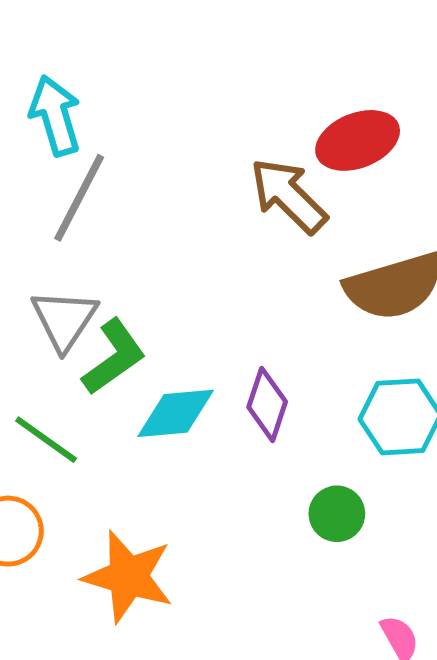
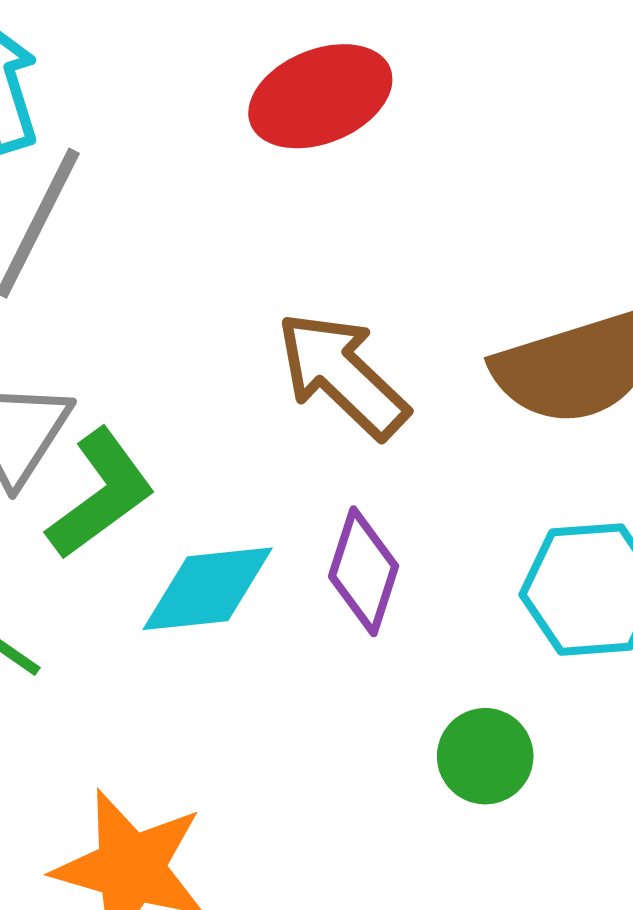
red ellipse: (358, 140) -> (320, 96), moved
brown arrow: (288, 196) -> (342, 375), moved

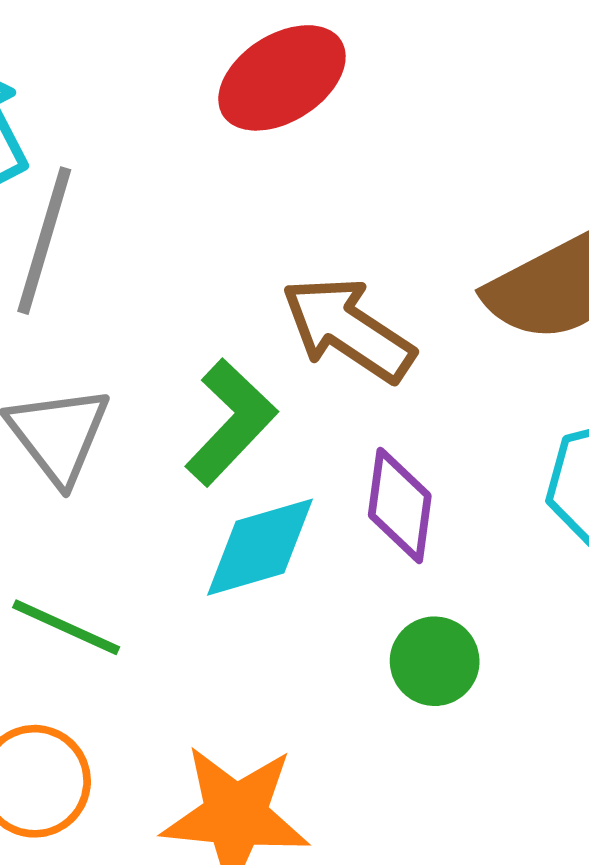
green L-shape: (101, 494) -> (231, 422), moved
green circle: (485, 756) -> (435, 661), moved

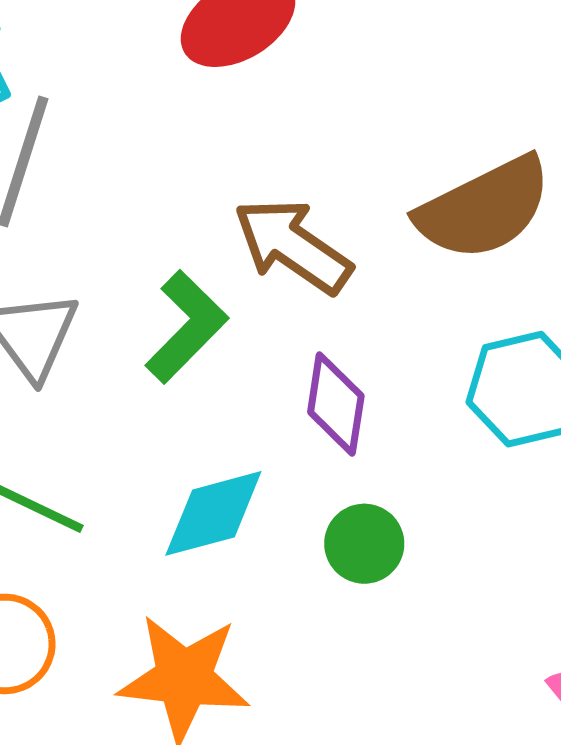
cyan diamond: (260, 547) -> (213, 513), moved

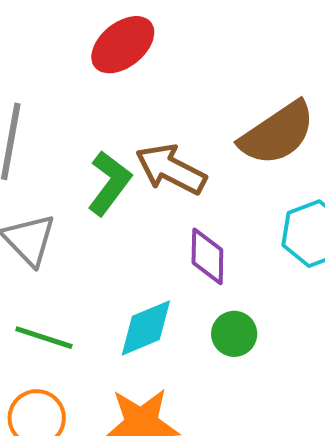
green L-shape: (186, 327) -> (109, 183), moved

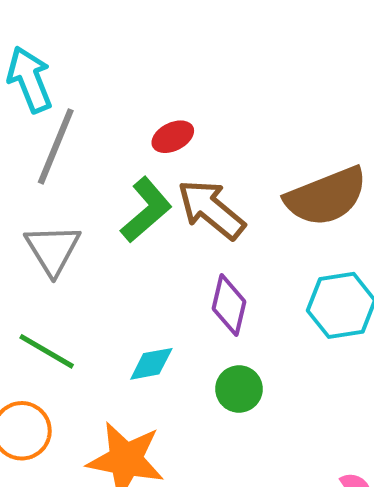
red ellipse: (123, 45) -> (173, 137), moved, size x0.6
cyan diamond: (146, 328) -> (151, 364), size x0.7

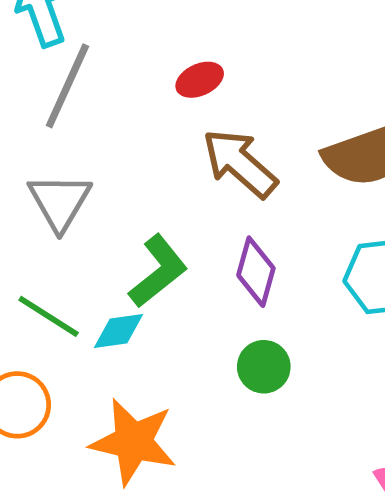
green L-shape: (146, 210) -> (158, 271), moved
cyan diamond: (151, 364) -> (119, 331), moved

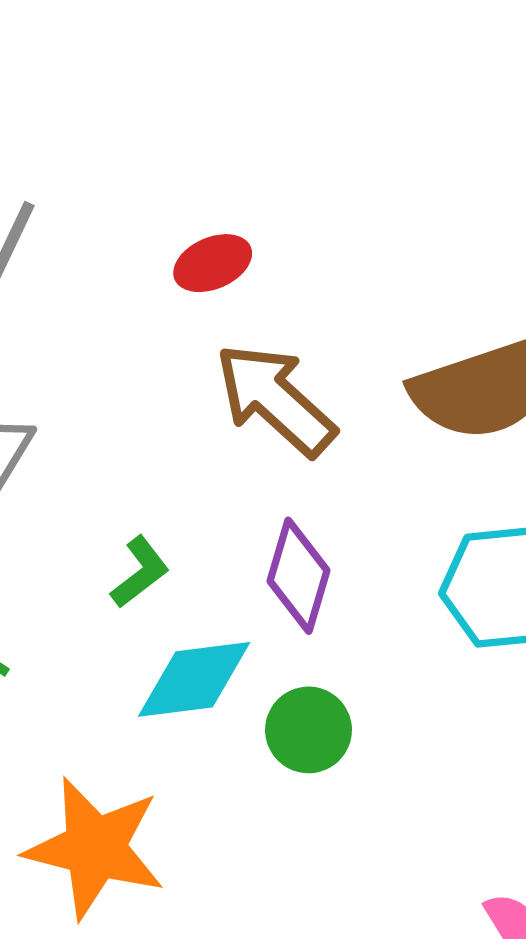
green L-shape: (158, 271) -> (140, 572), size x0.6
cyan diamond: (119, 331) -> (194, 679), moved, size x1.4

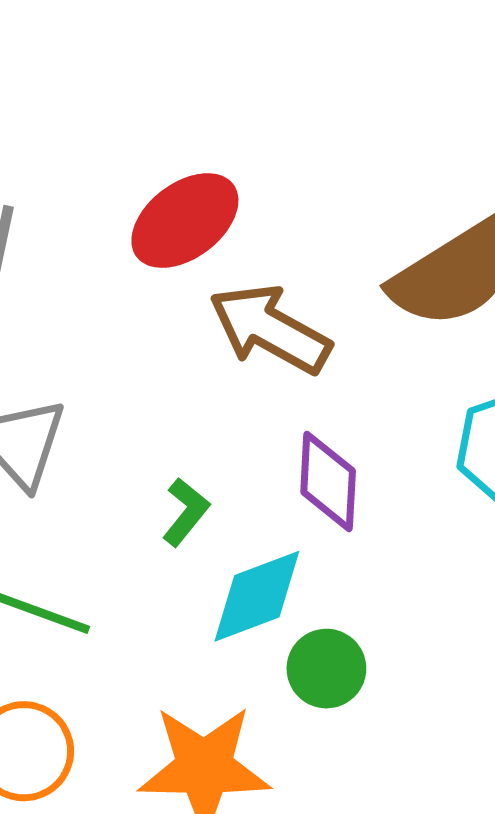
red ellipse: (213, 263) -> (185, 221), size x1.6
green circle: (309, 730) -> (326, 669), moved

